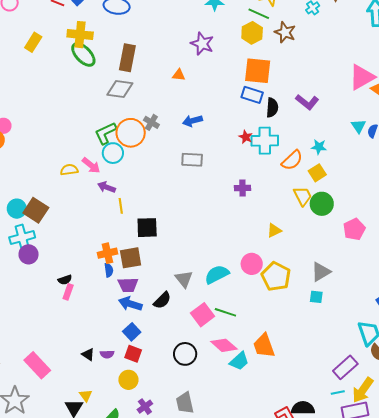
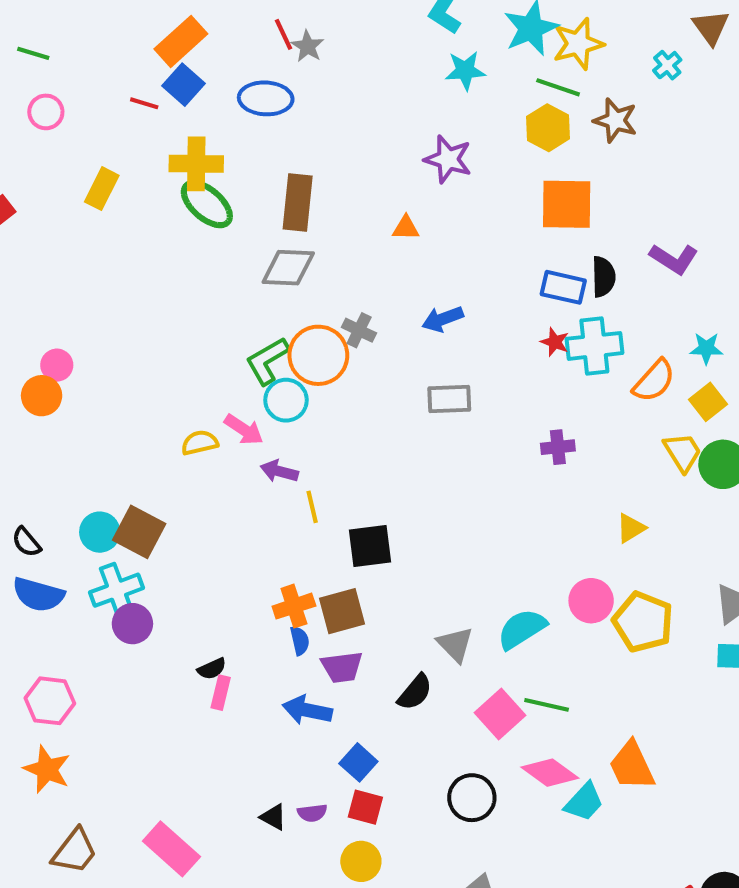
blue rectangle: (252, 95) -> (563, 287), moved
blue arrow: (130, 304) -> (307, 710), moved

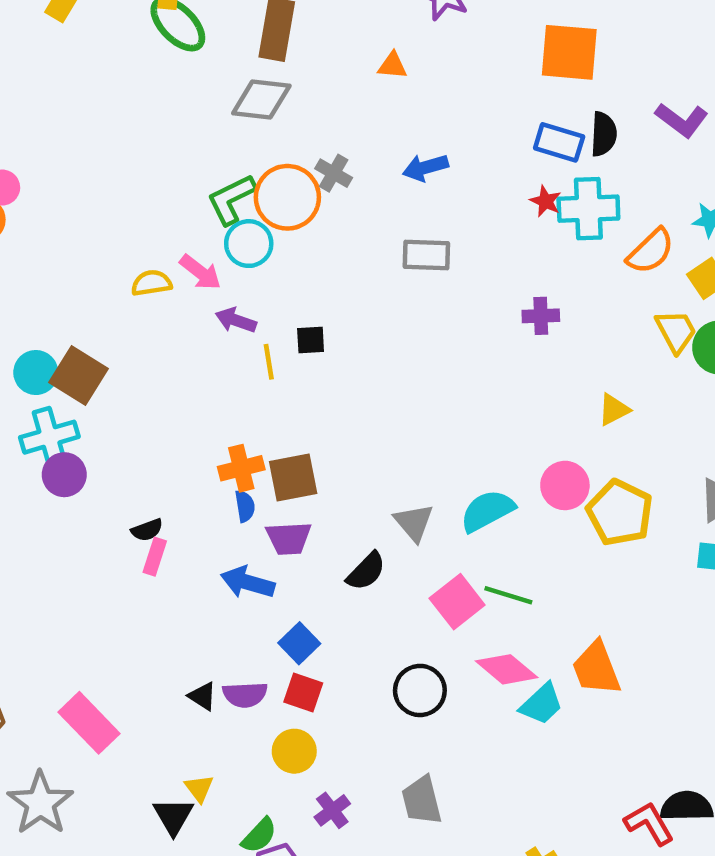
black square: (370, 546) -> (311, 340), moved, size x0.6
purple semicircle: (312, 813) -> (245, 695), size x1.4

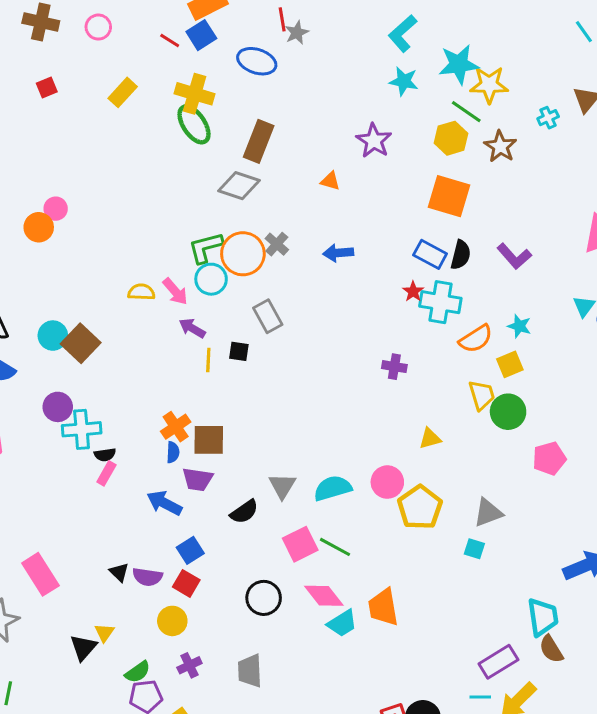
gray rectangle: (426, 255) -> (268, 316), moved, turned 48
cyan cross: (49, 437) -> (82, 429), moved
orange cross: (241, 468) -> (176, 427), turned -32

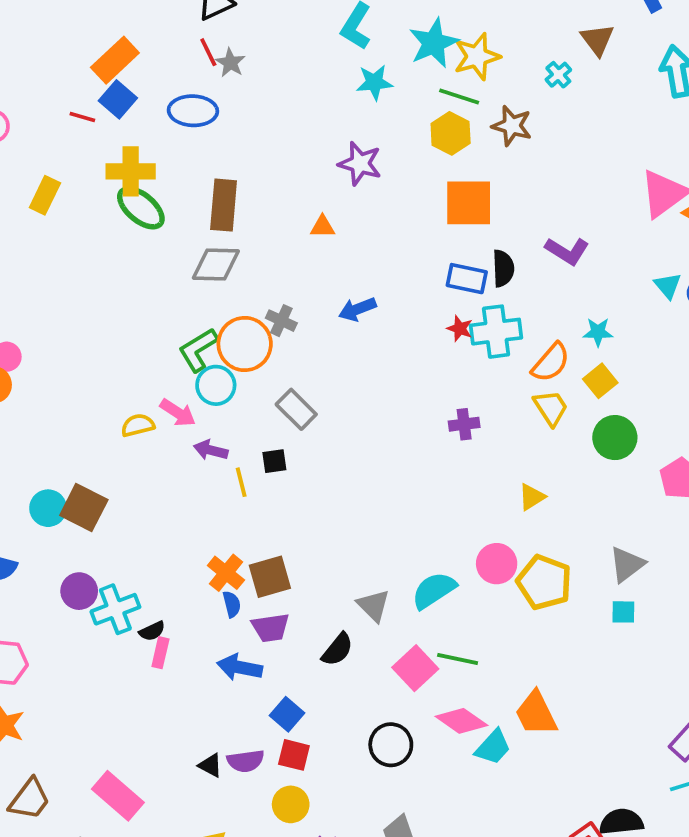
yellow trapezoid: (482, 395) -> (551, 408), moved

